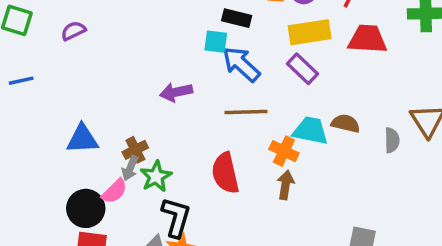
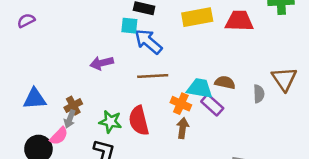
purple rectangle: (303, 69) -> (212, 105), moved
green star: (156, 176) -> (110, 122), moved, turned -30

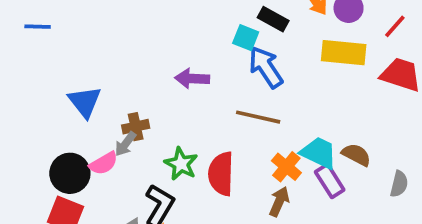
blue triangle: (35, 99) -> (85, 102), turned 40

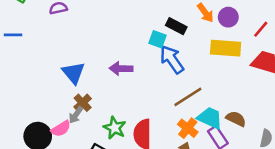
blue triangle: (85, 102) -> (73, 73), moved
brown line: (258, 117) -> (188, 97), moved, turned -44
brown cross: (136, 127) -> (83, 103), turned -30

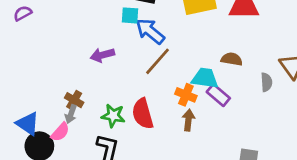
blue triangle: (73, 73) -> (28, 124), moved
brown line: (188, 97) -> (158, 61), moved
brown semicircle: (236, 119) -> (232, 59), moved

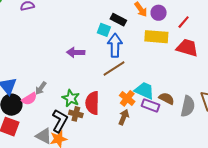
blue arrow: (150, 31) -> (115, 45), turned 35
brown semicircle: (232, 59) -> (167, 98), moved
gray semicircle: (266, 82) -> (188, 106), size x1.5
purple rectangle: (218, 95) -> (151, 105), turned -36
brown cross: (74, 100) -> (76, 114), moved, turned -32

